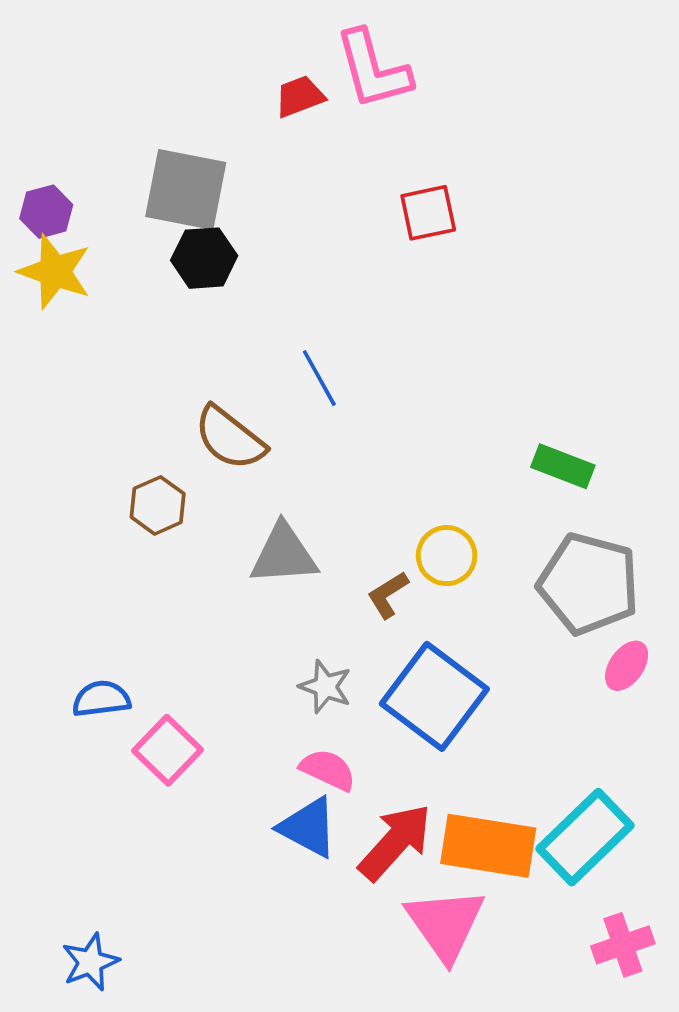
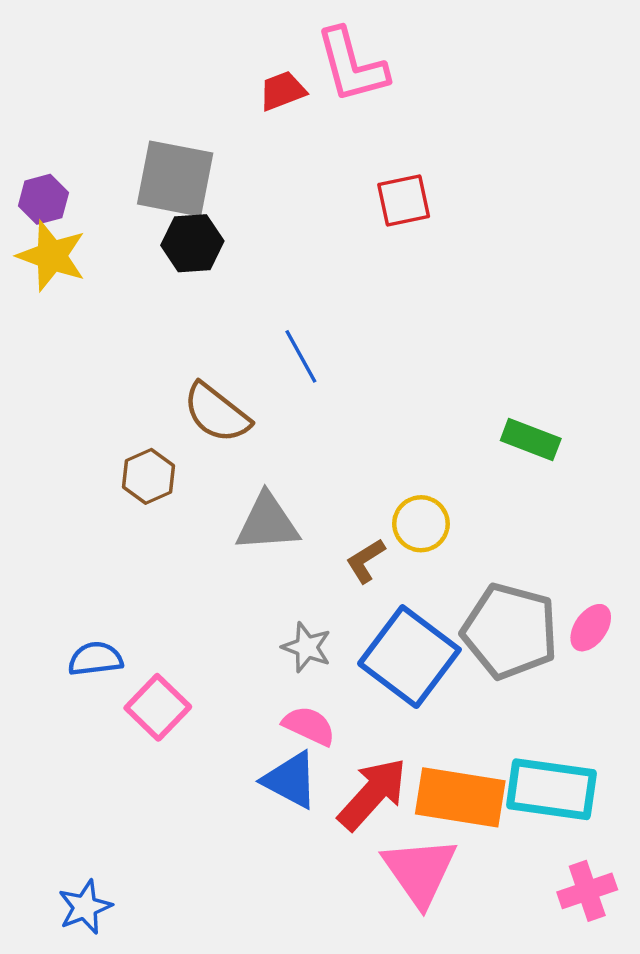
gray pentagon: (589, 584) -> (510, 631), moved
cyan rectangle: (585, 837) -> (551, 789), turned 52

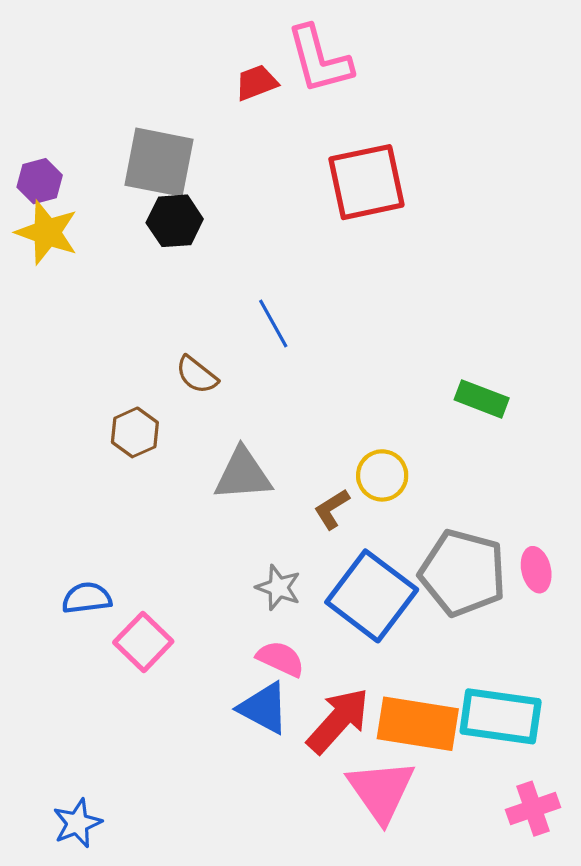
red square: (404, 200) -> (366, 182), size x1.6
brown semicircle: (217, 413) -> (197, 375), size x0.7
pink ellipse: (591, 628) -> (536, 570), turned -48

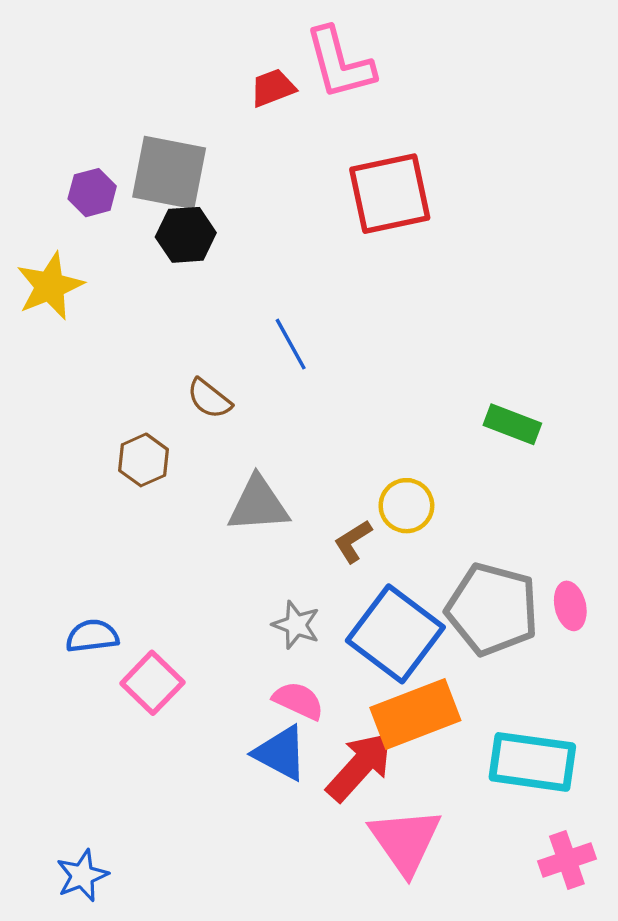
purple hexagon: (40, 181) -> (92, 193), moved
yellow star: (47, 232) -> (50, 286), moved, turned 30
orange rectangle: (418, 724) -> (415, 714), moved, turned -30

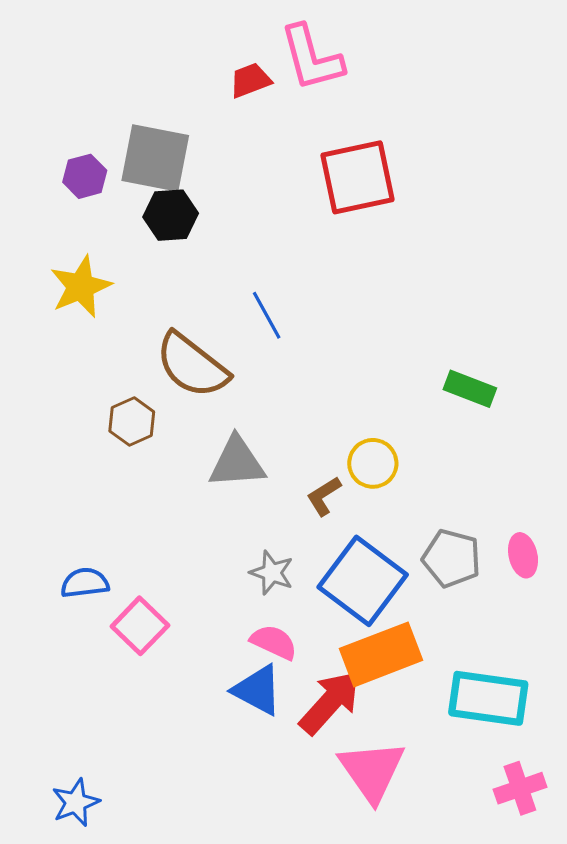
yellow star: (50, 286) -> (81, 287), moved
brown semicircle: (209, 399) -> (192, 365), size x1.8
gray pentagon: (492, 609) -> (452, 558), size x0.7

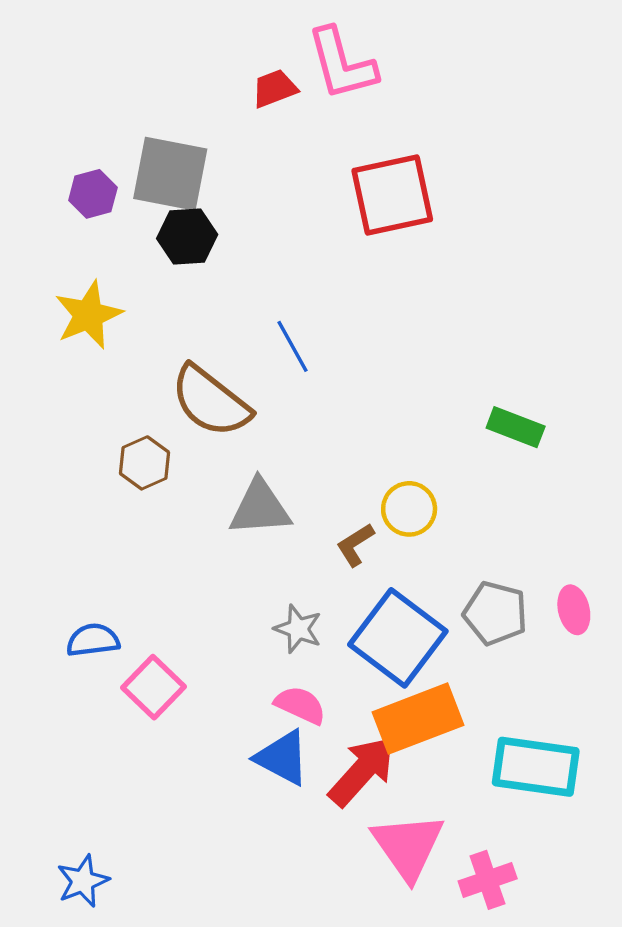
pink cross: (520, 788) -> (488, 880), moved

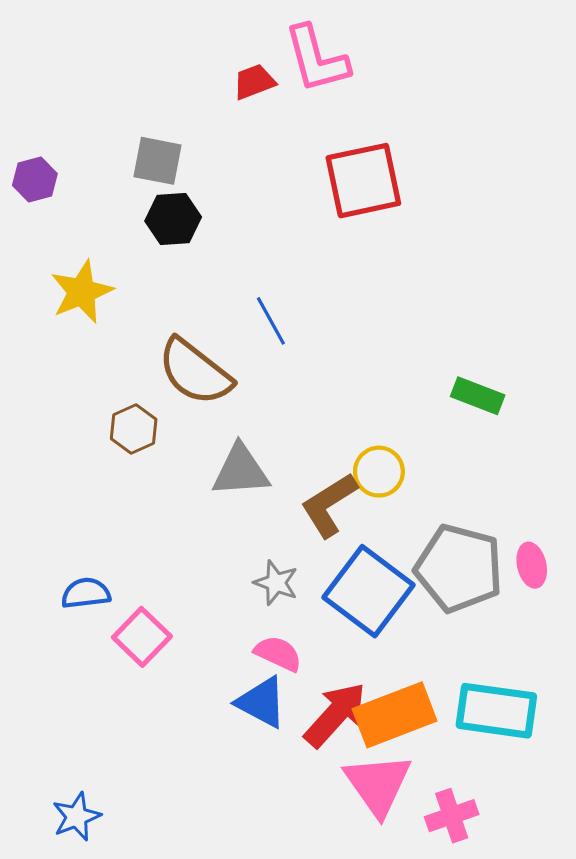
gray square: (170, 174) -> (158, 161), size x0.7
purple hexagon: (93, 194) -> (35, 180), moved
brown L-shape: (355, 545) -> (329, 505), size x1.6
gray pentagon: (495, 613) -> (459, 568), size x1.5
orange rectangle: (418, 719) -> (395, 715), moved

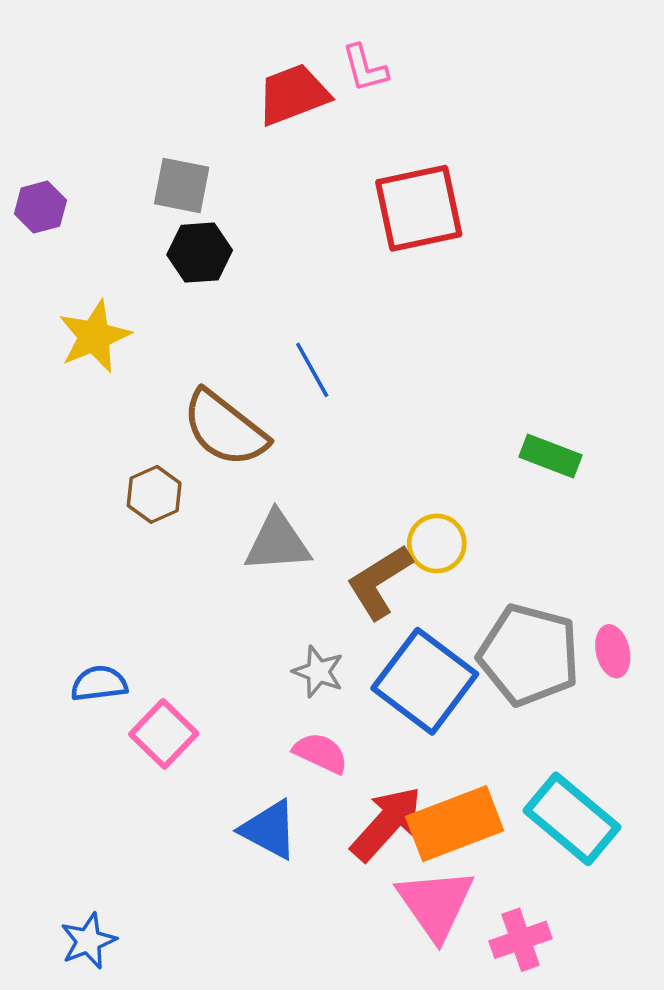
pink L-shape: (317, 59) -> (365, 68), size x0.6
red trapezoid: (254, 82) -> (293, 95), size x1.5
blue triangle: (261, 702) -> (269, 830), moved
cyan rectangle: (496, 711) -> (572, 819), turned 32

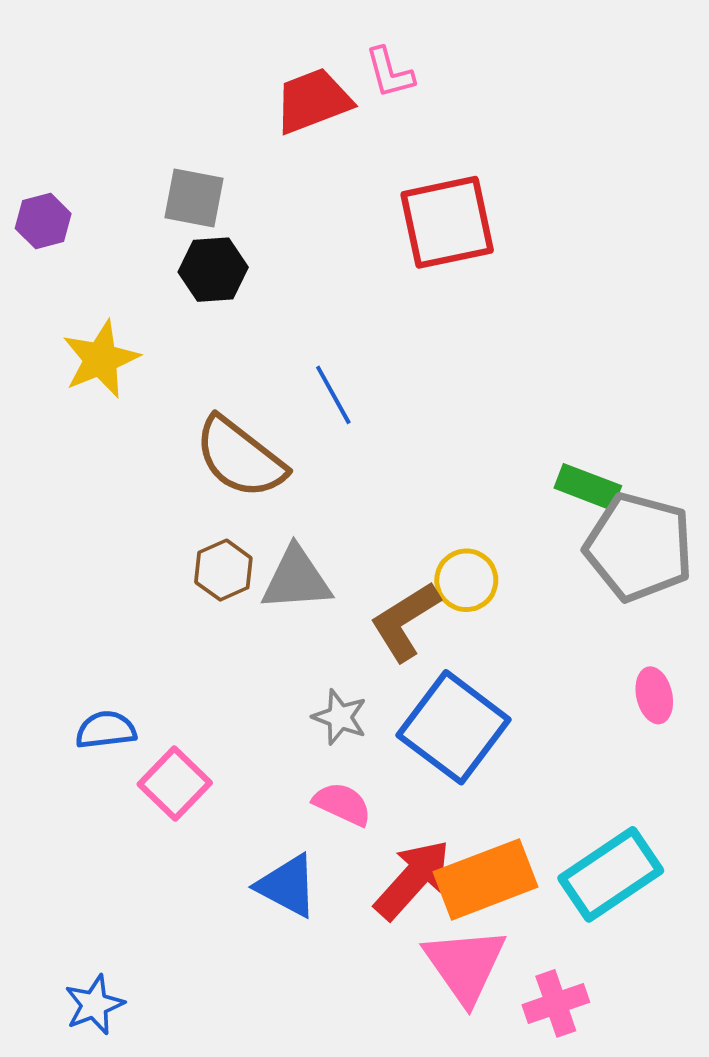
brown hexagon: (154, 494) -> (223, 570), moved
gray pentagon: (529, 655) -> (639, 547), moved
cyan rectangle: (572, 819) -> (611, 874), turned -74

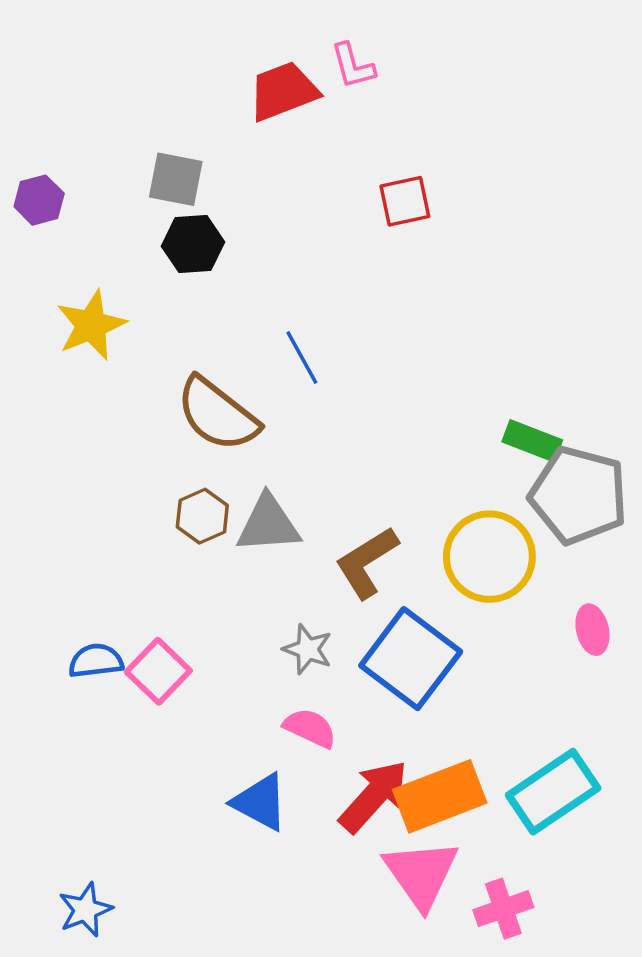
red square: (447, 222) -> (405, 201), size x0.6
yellow circle: (466, 580) -> (489, 557), moved, size x1.6
pink square: (175, 784) -> (158, 671), moved

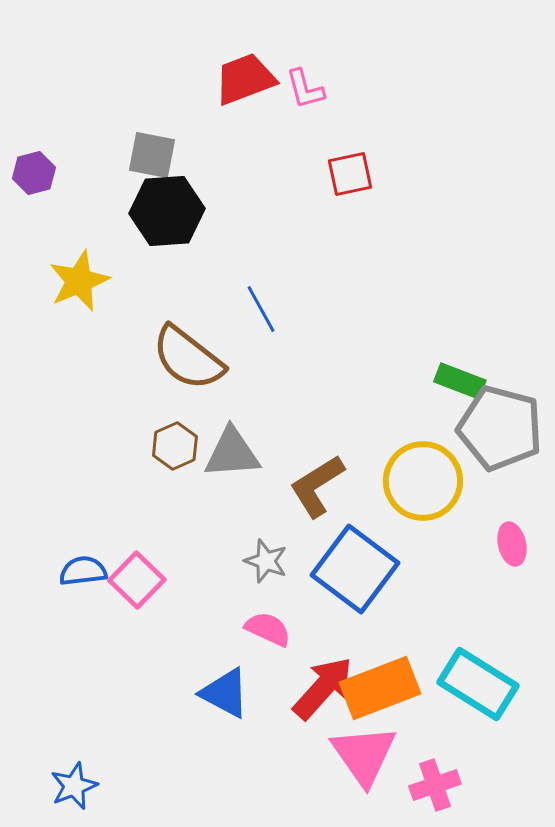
pink L-shape: (353, 66) -> (305, 89), moved
black hexagon: (193, 244) -> (167, 211), size x1.4
cyan rectangle: (553, 792) -> (478, 684), turned 66

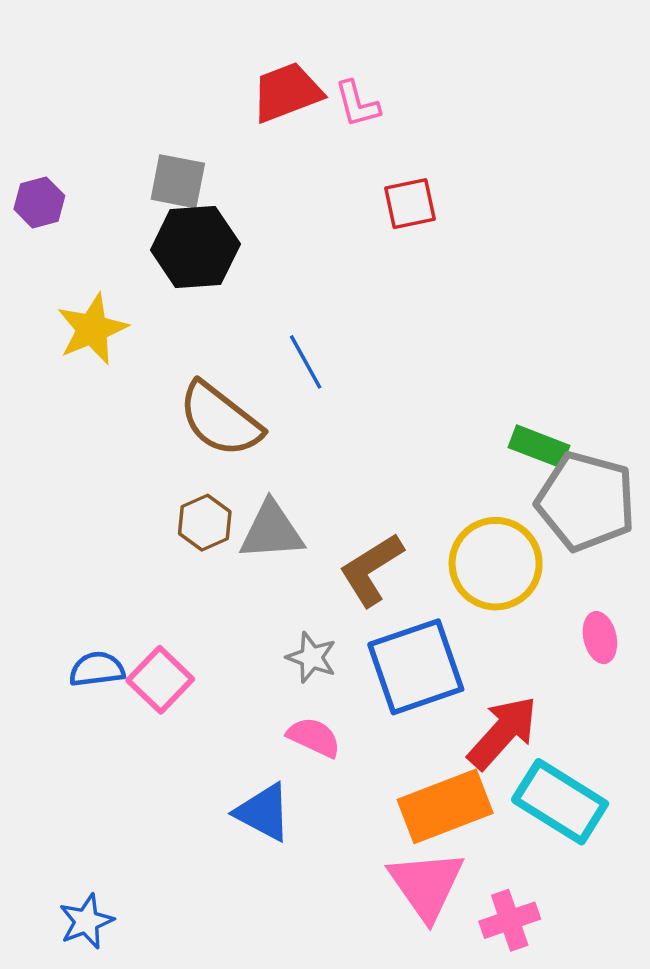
blue square: (355, 569) -> (416, 667), turned 34
red arrow: (323, 688) -> (503, 733), moved

